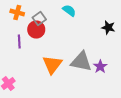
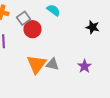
red circle: (36, 30) -> (33, 29), moved
gray triangle: (81, 62) -> (53, 64), moved, size x0.6

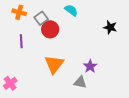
gray triangle: (53, 64) -> (80, 82), moved
purple star: (85, 66) -> (90, 66), moved

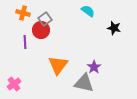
cyan semicircle: (71, 10) -> (88, 11), moved
red circle: (50, 29) -> (41, 30), moved
gray triangle: (80, 82) -> (84, 83), size x1.5

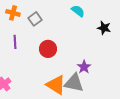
red circle: (41, 30) -> (48, 49), moved
orange triangle: (58, 65) -> (56, 85), moved, turned -35

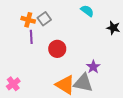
orange cross: (13, 13) -> (28, 20), moved
purple line: (15, 42) -> (31, 37), moved

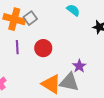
orange cross: (28, 20) -> (14, 19), size x1.5
purple line: (31, 37) -> (17, 47), moved

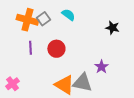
cyan semicircle: (73, 10) -> (68, 15), moved
purple star: (79, 66) -> (101, 67), moved

